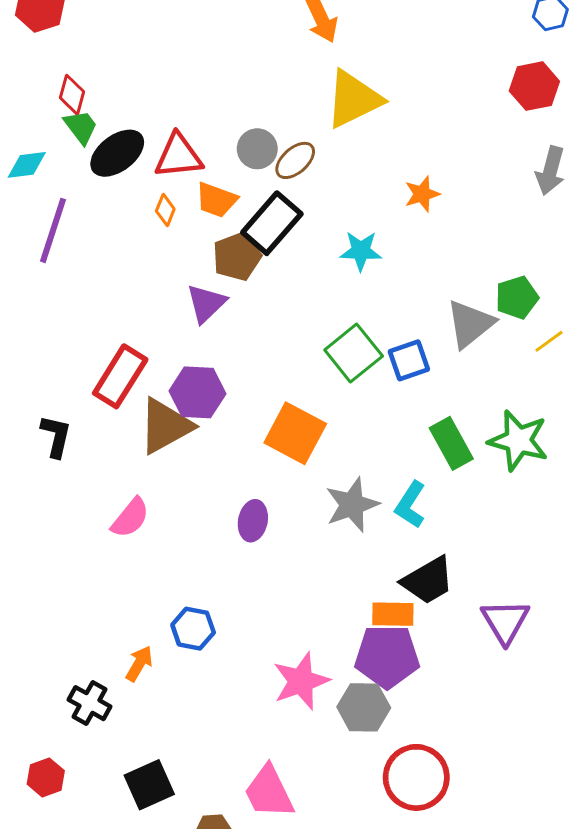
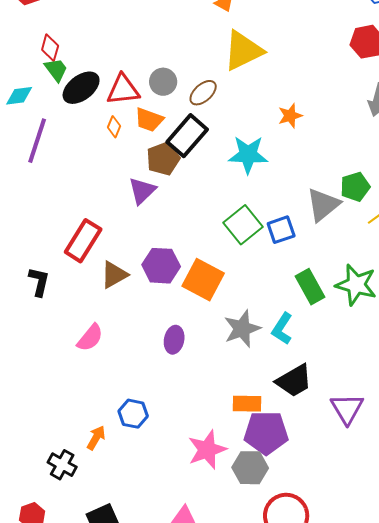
gray circle: (257, 149) -> (163, 82), moved
cyan star: (361, 251) -> (248, 155), size x1.4
purple hexagon: (197, 392) -> (161, 266), moved
brown triangle: (165, 426) -> (114, 275), size x0.7
orange rectangle: (393, 614) -> (247, 404), moved

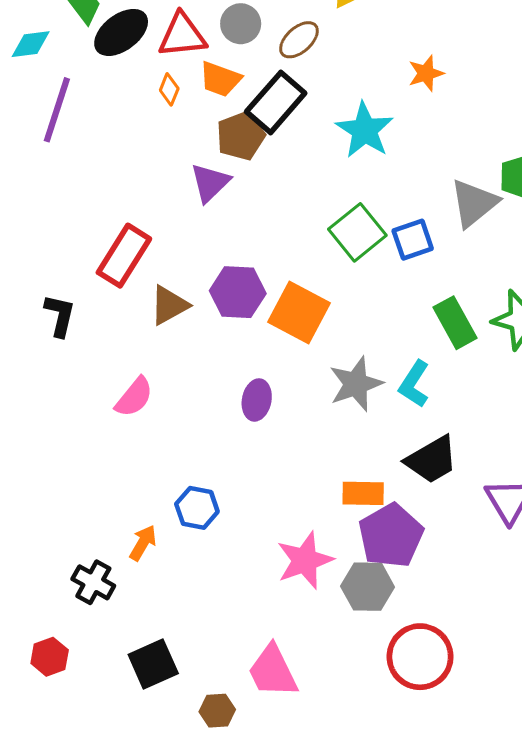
cyan star: (248, 155) -> (365, 130), turned 30
purple pentagon: (266, 433) -> (391, 536), turned -30

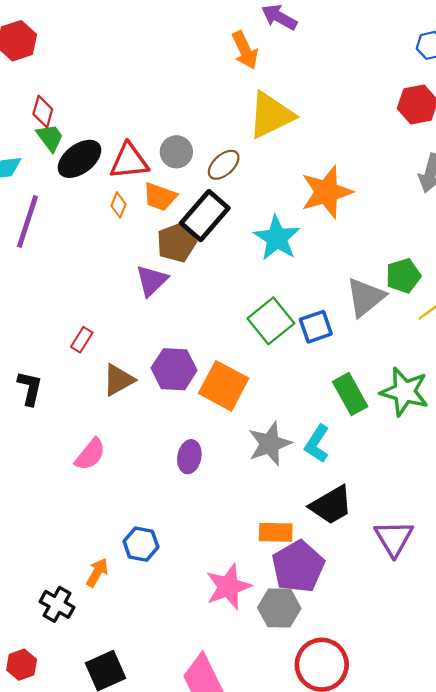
orange star: (426, 73) -> (326, 192), size x1.8
red rectangle: (124, 256) -> (82, 340), size x0.5

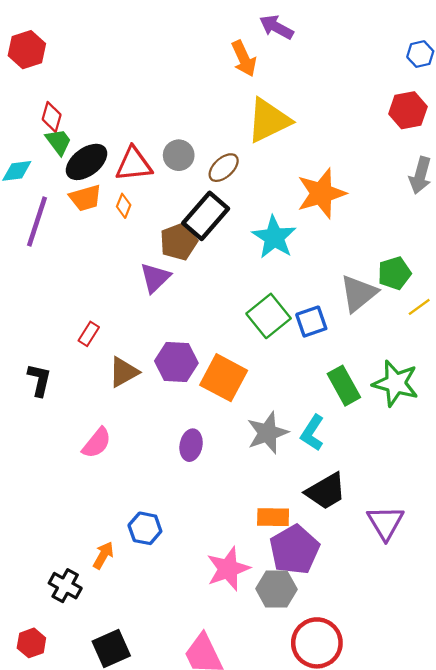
orange trapezoid: (160, 197) -> (85, 198), moved, turned -36

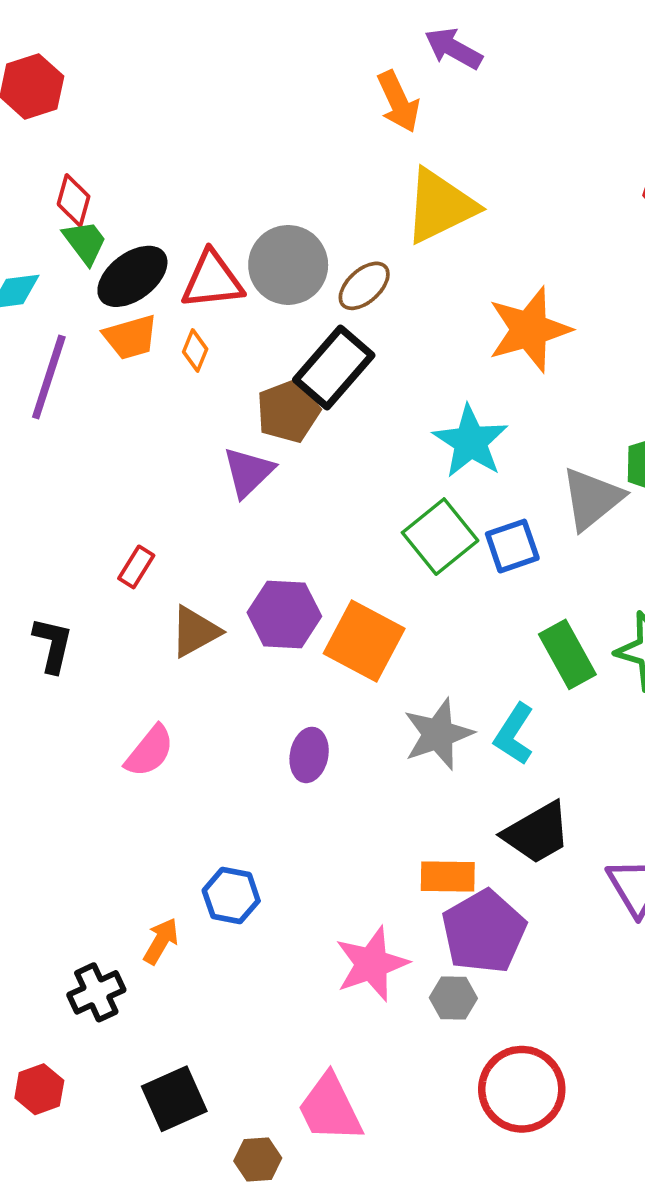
gray circle: (179, 155) -> (288, 265), size x1.5
cyan star: (274, 237) -> (470, 442), moved
black cross: (65, 586) -> (96, 992), turned 36
gray hexagon: (276, 589) -> (453, 998), size x0.7

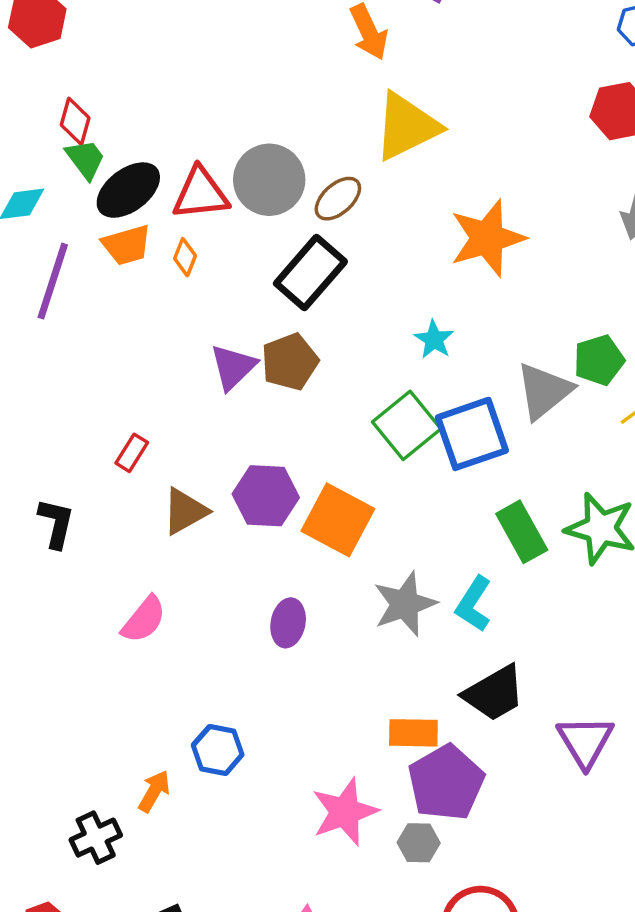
brown pentagon: (288, 411) -> (290, 362), moved
cyan star: (470, 442) -> (434, 339), size x0.6
blue square: (512, 546) -> (472, 434), size x1.5

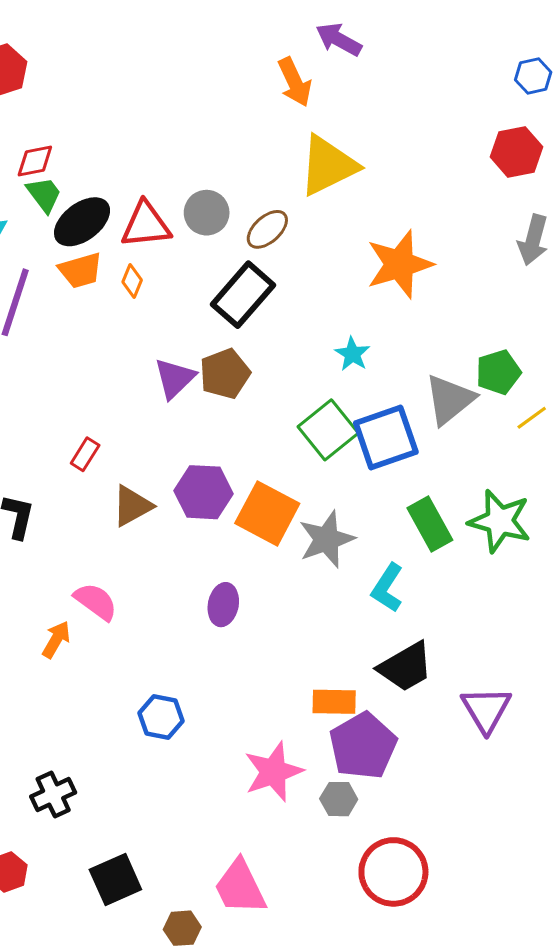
red diamond: (75, 121) -> (35, 161), turned 63
gray circle: (269, 180) -> (207, 213), size x0.7
gray star: (405, 604) -> (327, 539), moved
pink semicircle: (144, 619) -> (96, 602), turned -93
orange arrow: (154, 791) -> (56, 640), moved

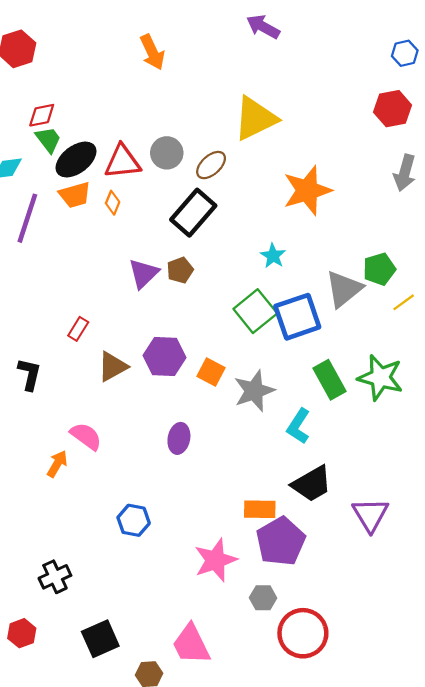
orange arrow: (295, 82) -> (152, 52), moved
brown pentagon: (225, 374) -> (180, 270), size x0.7
orange square: (267, 513) -> (211, 372), size x0.6
gray hexagon: (339, 799) -> (263, 598), moved

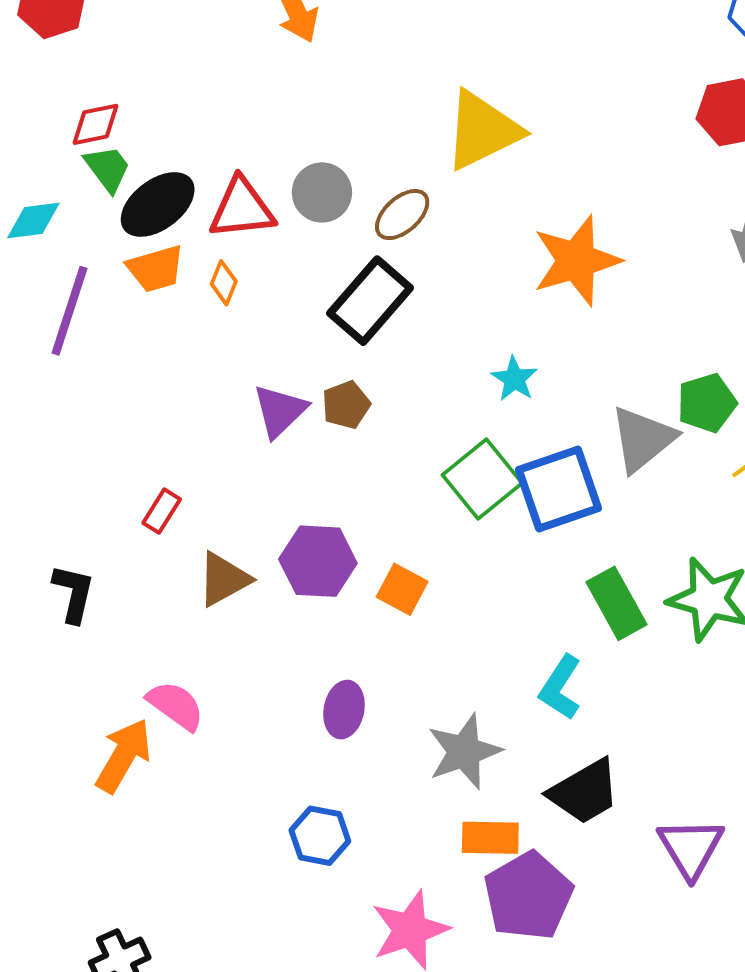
gray star: (254, 391) -> (464, 752), moved
orange arrow: (57, 464) -> (124, 756), size x1.5
blue hexagon: (134, 520) -> (320, 836), moved

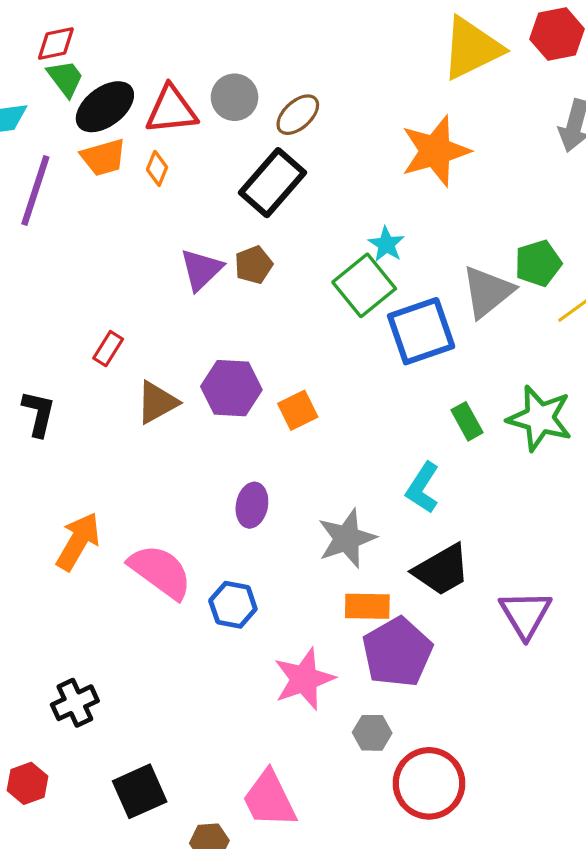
yellow triangle: (482, 130) -> (472, 48), moved
green square: (482, 479) -> (364, 285), moved
orange square: (402, 589) -> (298, 410), turned 36
green rectangle: (617, 603) -> (467, 421), size x0.7
pink semicircle: (176, 705) -> (160, 572), moved, size x1.4

